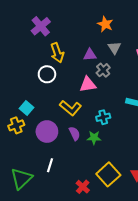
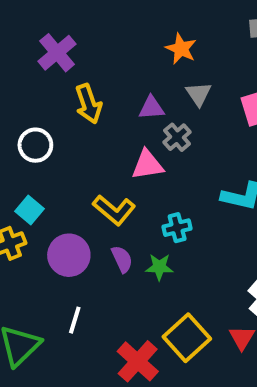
white circle: (47, 74) -> (35, 145), moved
red cross: (83, 187) -> (138, 361), size x1.5

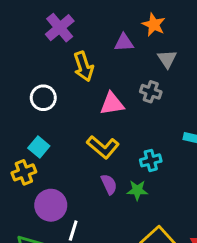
purple triangle: (151, 108) -> (124, 43), moved
gray cross: (177, 137) -> (151, 92), turned -30
pink triangle: (148, 165) -> (112, 104), moved
purple circle: (69, 255) -> (51, 205), moved

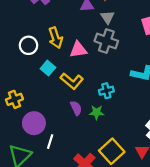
gray triangle: (167, 59) -> (107, 17), moved
yellow arrow: (84, 66) -> (56, 38), moved
gray cross: (151, 92) -> (106, 41), size x1.5
cyan square: (39, 147) -> (48, 68), moved

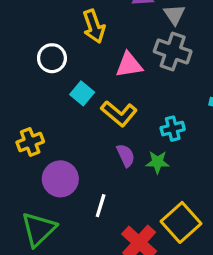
yellow arrow: (56, 38) -> (94, 26), moved
white line: (50, 142) -> (101, 206), moved

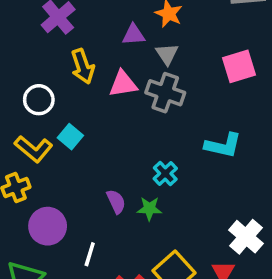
pink triangle: (129, 65) -> (123, 84), moved
yellow L-shape: (119, 114) -> (34, 149), moved
cyan cross: (173, 129) -> (165, 173), turned -30

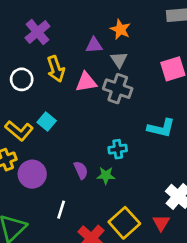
white circle: (39, 100) -> (22, 79), moved
cyan cross: (165, 173) -> (118, 149), turned 36
purple circle: (48, 226) -> (32, 174), moved

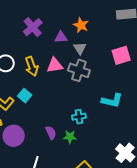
purple cross: (37, 32) -> (33, 27), moved
yellow arrow: (56, 69) -> (32, 66), moved

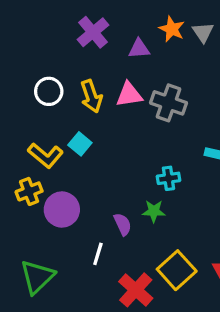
gray triangle: (80, 48) -> (203, 32), moved
purple semicircle: (51, 133) -> (123, 224), moved

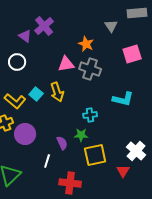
orange star: (172, 29) -> (86, 44), moved
purple triangle: (139, 49) -> (25, 36), moved, turned 40
yellow arrow: (91, 96) -> (57, 92), moved
yellow square: (177, 270) -> (95, 155), moved, turned 30
red cross: (136, 290) -> (70, 183), turned -35

